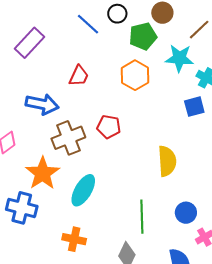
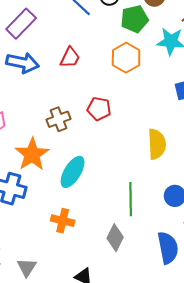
blue arrow: (42, 104) -> (23, 63), moved
brown cross: (68, 138) -> (59, 119), size x0.7

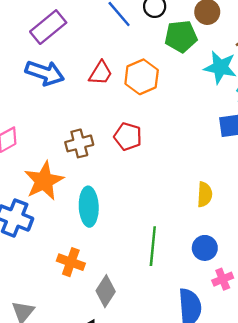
orange hexagon: (126, 58) -> (142, 77), moved
yellow semicircle: (157, 144) -> (205, 194), moved, size x0.7
cyan ellipse: (73, 172) -> (89, 207), turned -40
gray diamond: (115, 238) -> (106, 291), moved

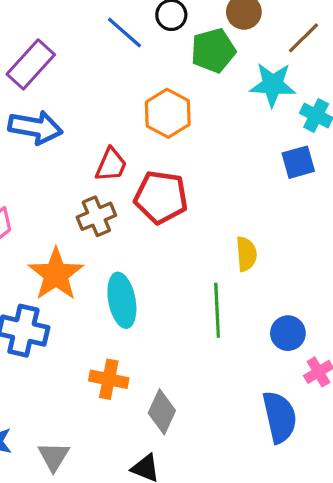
red trapezoid: (101, 73) -> (111, 165), moved
red pentagon: (128, 137) -> (161, 197), size x1.4
yellow semicircle: (205, 194) -> (246, 254), moved
green line: (153, 246) -> (217, 310), moved

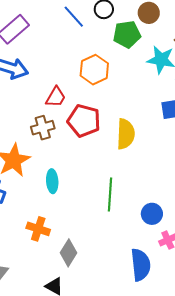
yellow semicircle: (246, 254) -> (126, 134), moved, size x1.4
cyan ellipse: (122, 300) -> (52, 181), size x0.7

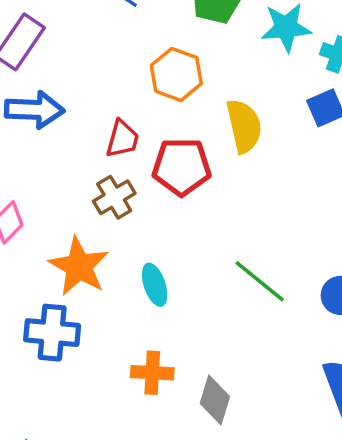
yellow semicircle: (126, 134) -> (244, 126), moved
green line: (110, 194) -> (260, 281), turned -40

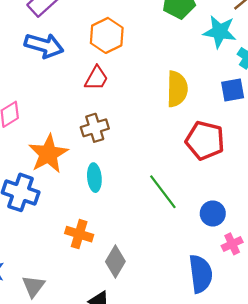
orange hexagon: (176, 74) -> (107, 35), moved
red pentagon: (182, 167) -> (205, 140), moved
brown cross: (114, 197) -> (95, 128), moved

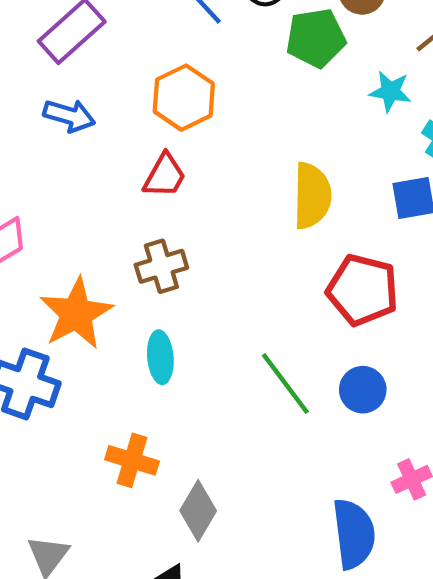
cyan star: (220, 32) -> (390, 91), size x0.7
blue arrow: (44, 46) -> (69, 116), size x0.7
blue circle: (213, 213) -> (363, 390), moved

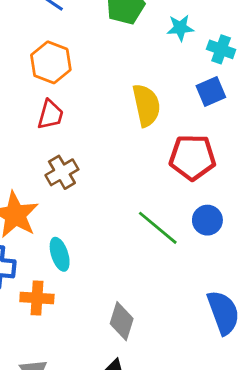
cyan ellipse: (160, 357) -> (60, 254), moved
orange cross: (132, 460) -> (37, 298), moved

